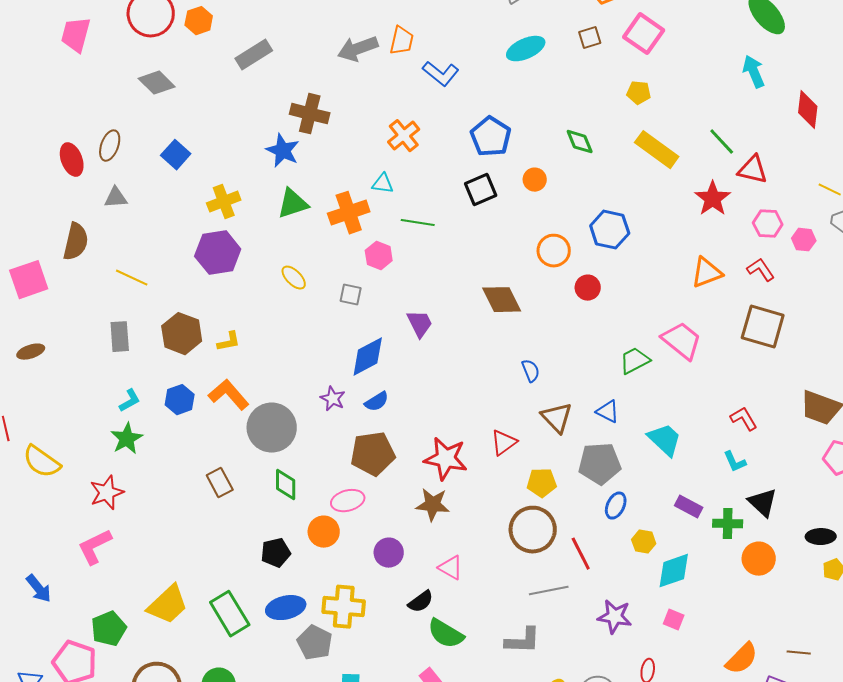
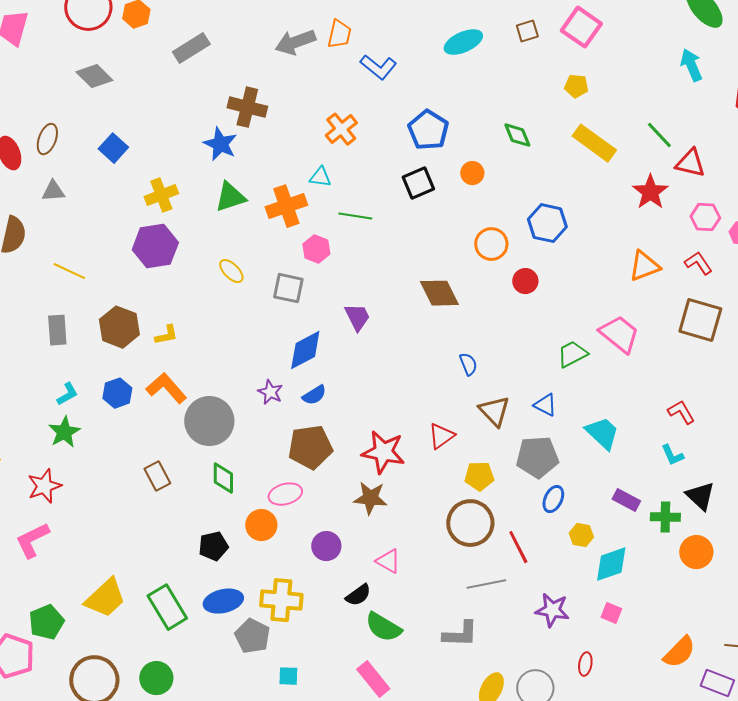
gray square: (351, 295) -> (288, 288), size x1.4

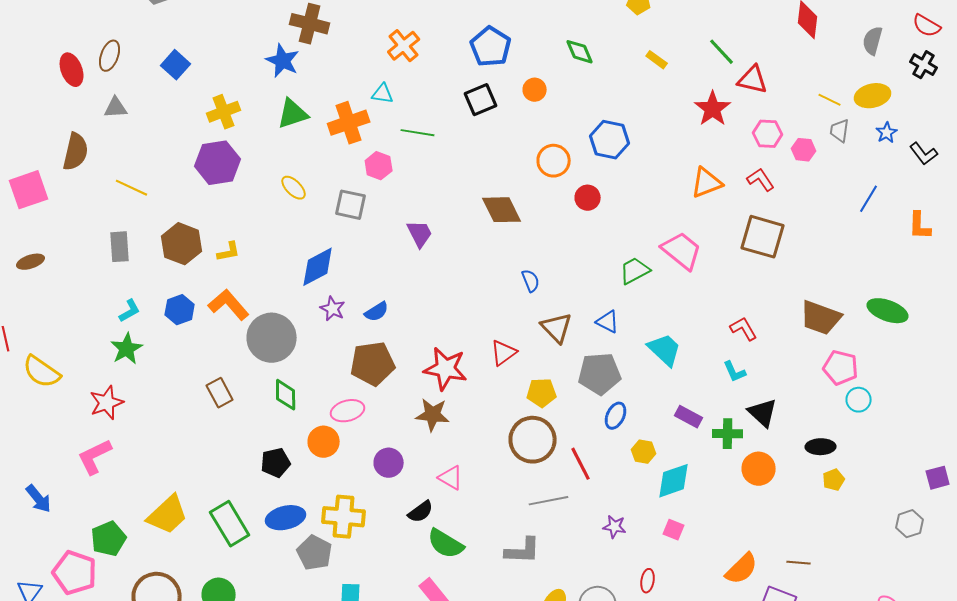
yellow rectangle: (594, 143) -> (657, 60), size x0.5
blue diamond: (305, 350) -> (318, 267), moved
purple star: (552, 610) -> (615, 527), size x0.7

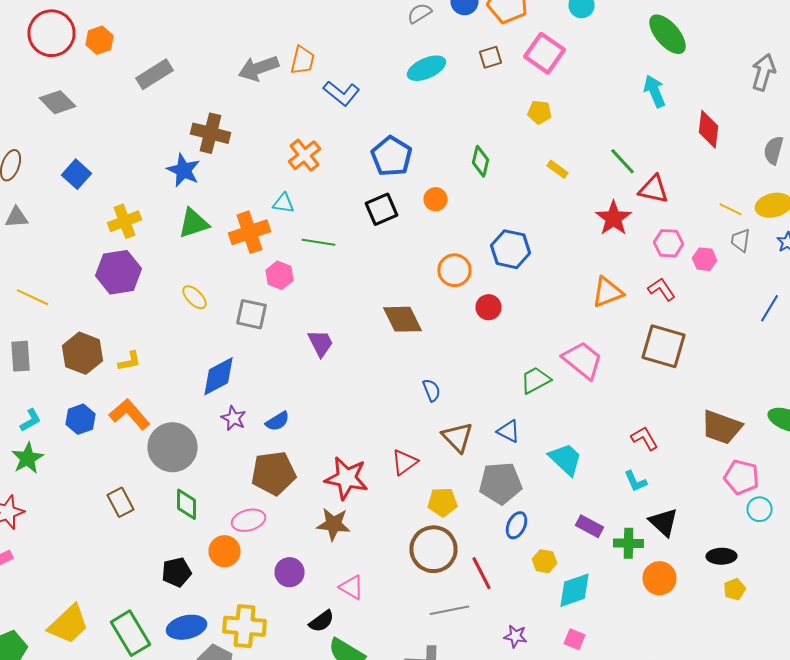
green diamond: (580, 52) -> (480, 161), turned 36

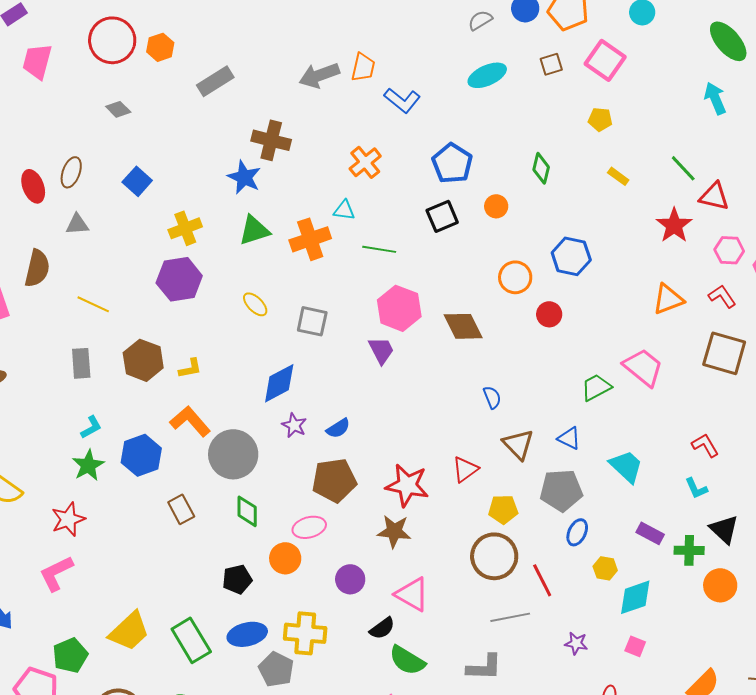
gray diamond: (58, 102) -> (118, 109), size x0.7
pink hexagon: (280, 275) -> (399, 308), moved, size x1.6
blue hexagon: (80, 419) -> (141, 455), moved, size x1.4
pink triangle: (352, 587) -> (412, 594), size x1.4

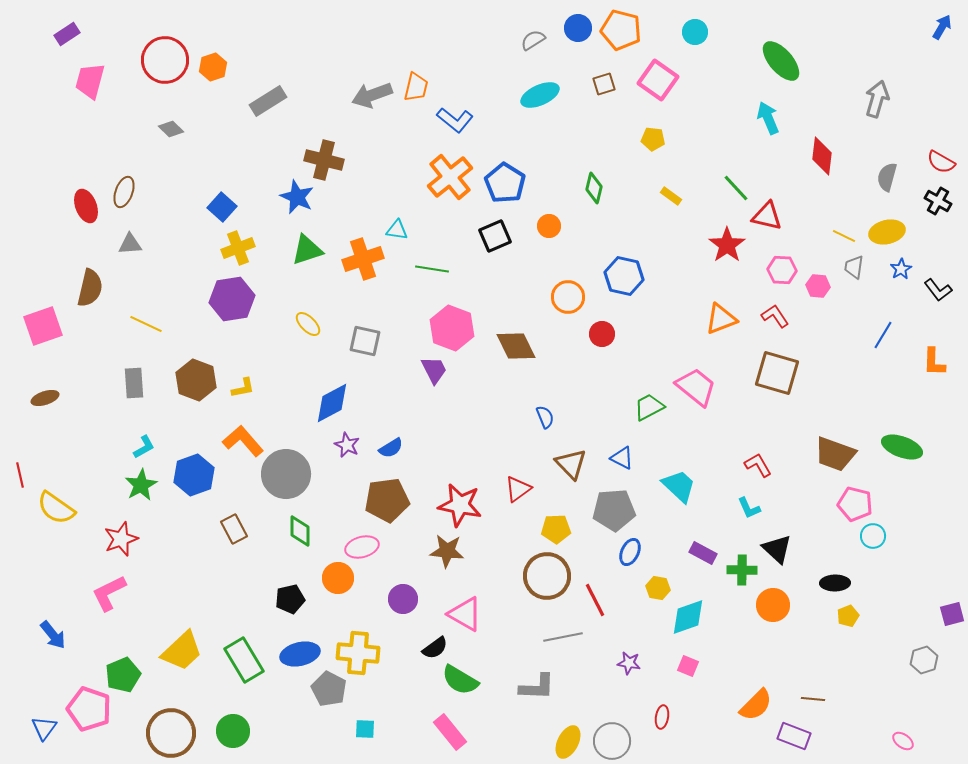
orange cross: (365, 162) -> (450, 177), moved, size x1.4
blue square: (137, 181) -> (222, 207), moved

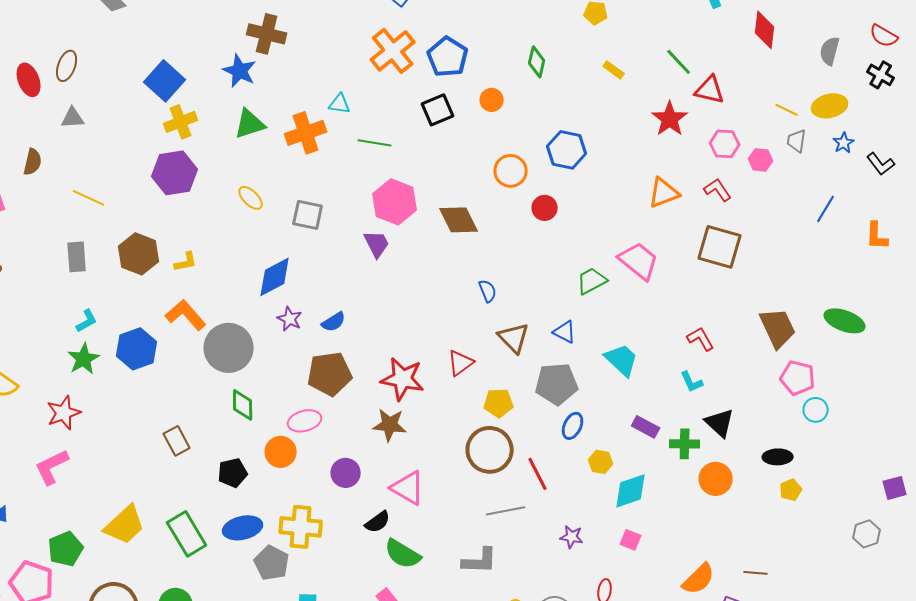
blue square: (222, 207) -> (165, 81), size x1.4
brown semicircle: (90, 288) -> (33, 162), size x0.7
brown trapezoid: (835, 454) -> (778, 328), turned -135
brown rectangle: (234, 529) -> (177, 441), moved

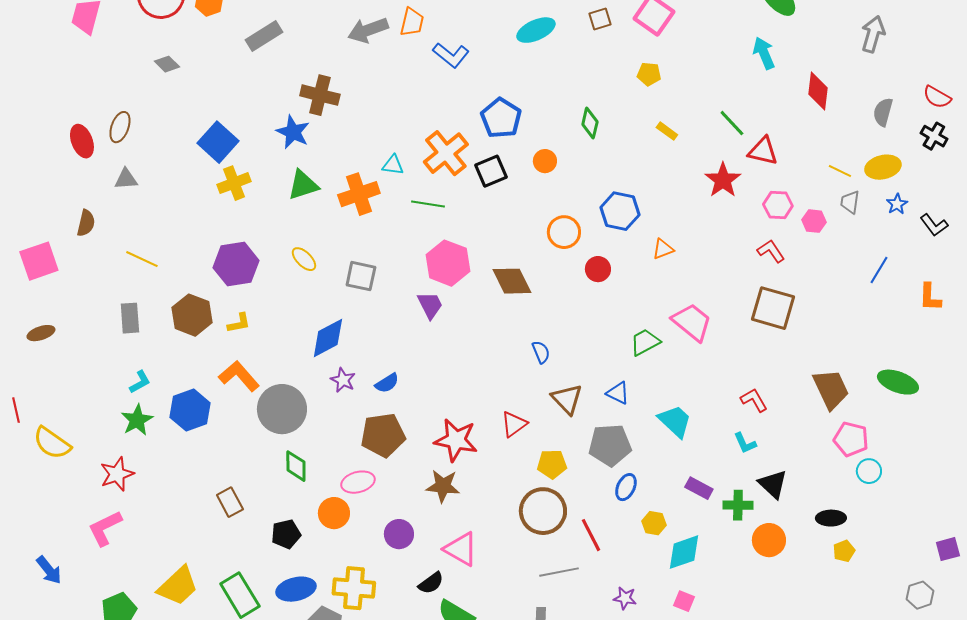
orange cross: (393, 51) -> (446, 153), moved
purple hexagon: (175, 173) -> (236, 264), moved
orange triangle: (664, 193) -> (663, 249), moved, size x0.7

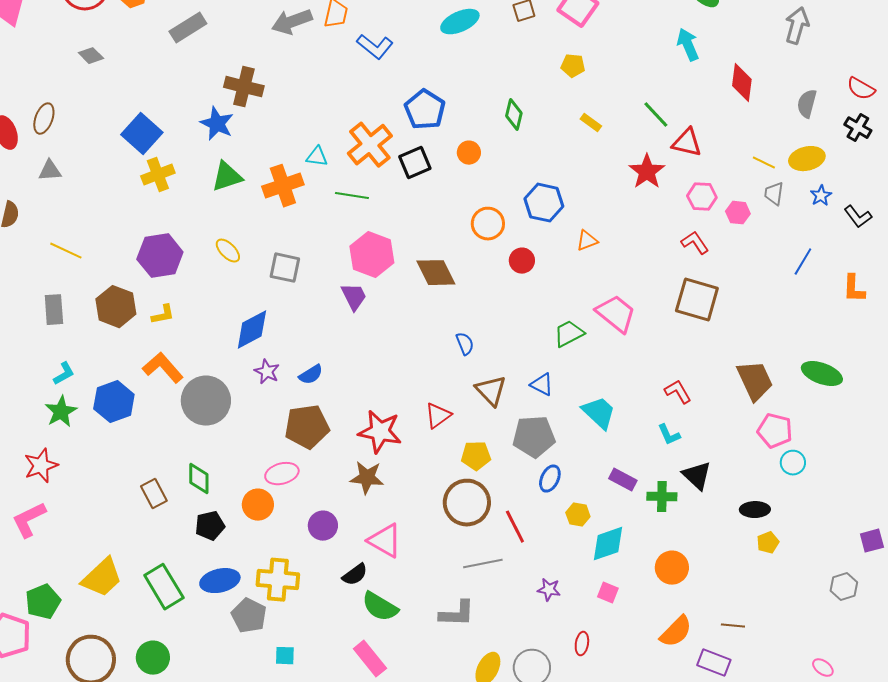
green diamond: (296, 466) -> (199, 479), moved
orange circle: (769, 540) -> (672, 568), moved

